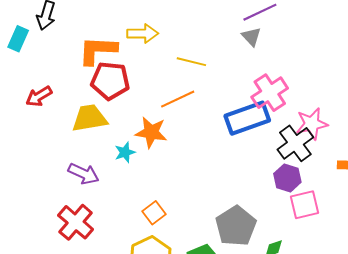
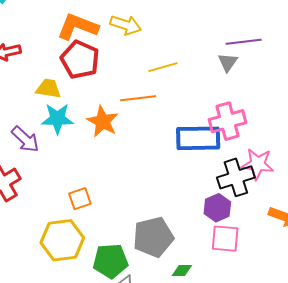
yellow line: (191, 62) -> (163, 67), turned -48
yellow trapezoid: (90, 118) -> (48, 89), size x0.7
cyan star: (125, 152) -> (57, 119), moved, size x1.5

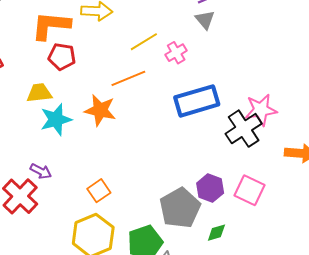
red pentagon: (80, 60) -> (62, 57), size x0.7
pink cross: (228, 121) -> (176, 53), moved, size x0.6
purple arrow: (25, 139) -> (41, 171), moved, size x0.7
purple hexagon: (217, 208) -> (210, 188), moved
pink square: (225, 239) -> (250, 190), turned 36

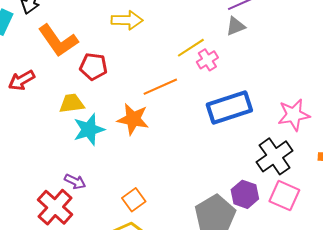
gray triangle: (205, 20) -> (236, 26), turned 50
orange L-shape: (51, 26) -> (58, 41), moved, turned -129
yellow line: (144, 42) -> (191, 48), moved
black cross: (244, 129) -> (275, 156), moved

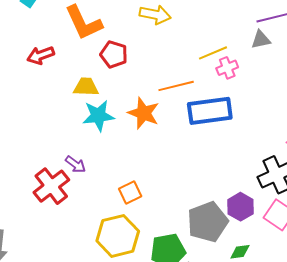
blue rectangle: (229, 108) -> (210, 111), moved

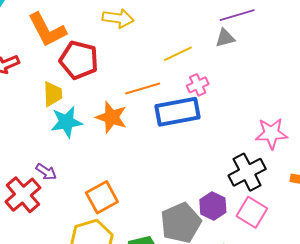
red pentagon: (114, 54) -> (79, 60), size x1.4
pink cross: (227, 68) -> (198, 85), moved
yellow trapezoid: (86, 87) -> (53, 94), turned 88
orange square: (130, 193) -> (102, 197), size x1.4

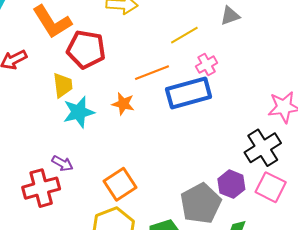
orange star: (111, 117) -> (123, 104), size x0.7
red cross: (23, 195) -> (41, 188), turned 30

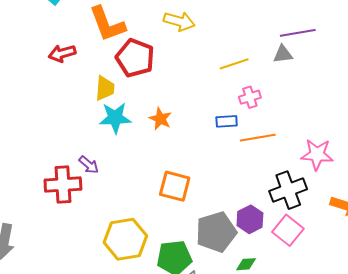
orange line: (152, 73) -> (258, 138), moved
blue rectangle: (189, 93) -> (227, 121), size x0.5
orange square: (120, 184) -> (175, 186), moved, turned 36

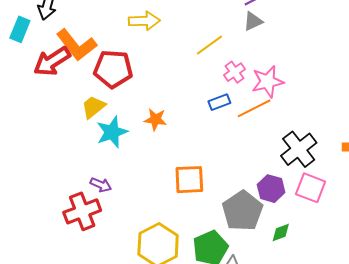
red arrow: (62, 53) -> (52, 61), moved, size x1.4
yellow trapezoid: (105, 88) -> (93, 107), turned -116
pink star: (317, 154) -> (268, 82), moved

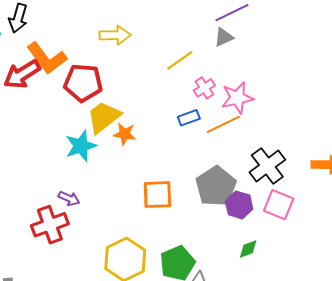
yellow trapezoid: (93, 107) -> (104, 117), moved, size x1.4
gray pentagon: (242, 211) -> (216, 186), moved

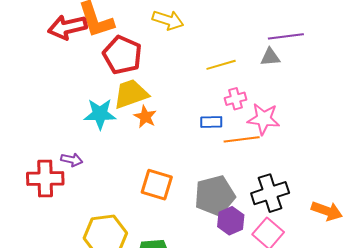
purple arrow: (69, 198) -> (72, 160), turned -30

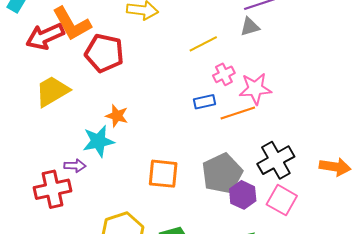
yellow trapezoid: (131, 94) -> (52, 91), moved
cyan star: (100, 114) -> (98, 141), moved
orange star: (145, 117) -> (117, 116), moved

